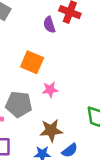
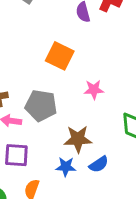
pink star: (50, 90) -> (94, 90), moved

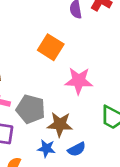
pink star: (94, 90) -> (79, 81), size x1.5
gray pentagon: (41, 105) -> (31, 109), moved

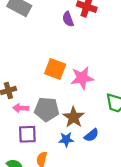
orange square: (51, 47) -> (55, 69), moved
brown star: (60, 124) -> (74, 117), turned -30

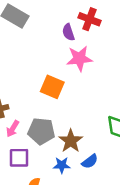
pink star: (82, 78) -> (79, 58), moved
pink arrow: (21, 108) -> (13, 129), turned -64

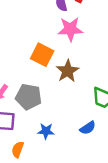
brown star: (71, 141) -> (67, 71), moved
blue semicircle: (90, 161) -> (88, 128), moved

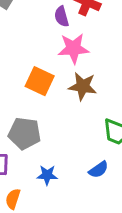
brown star: (67, 71) -> (83, 86), moved, turned -30

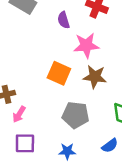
purple semicircle: (62, 17) -> (64, 20), moved
gray pentagon: (24, 133) -> (76, 115), moved

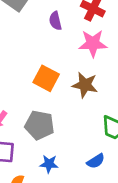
pink star: (86, 45) -> (93, 43), moved
gray pentagon: (76, 115) -> (40, 125), moved

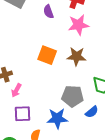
gray pentagon: (40, 125) -> (73, 96), moved
blue star: (49, 164) -> (57, 118), size x1.5

